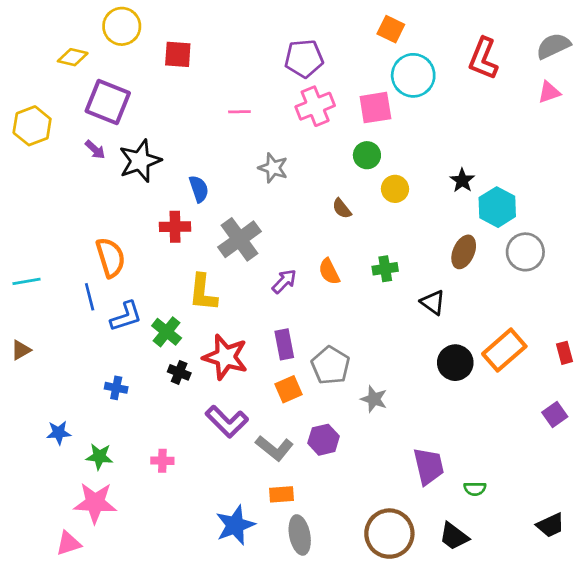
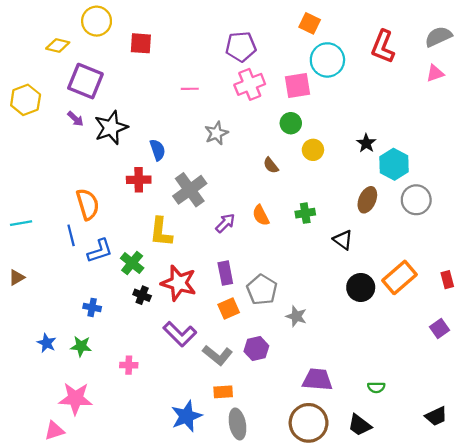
gray star: (273, 168) -> (216, 133), turned 30
blue star: (59, 433) -> (47, 343), turned 30
green star: (99, 457) -> (81, 346), moved
purple trapezoid: (429, 466) -> (317, 380), moved, turned -72

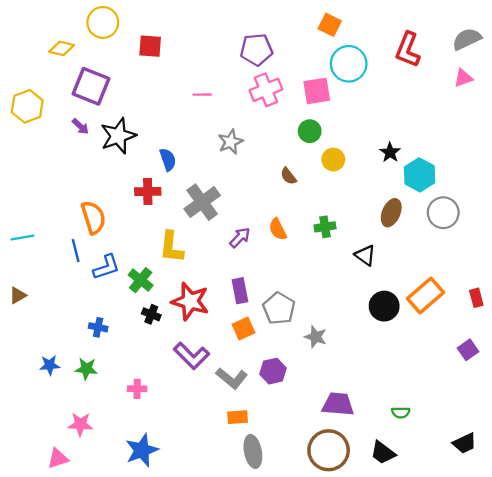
blue star: (47, 343) -> (50, 365), turned -30
pink star: (75, 398) -> (80, 424), size x0.7
blue star: (186, 416) -> (142, 450), moved

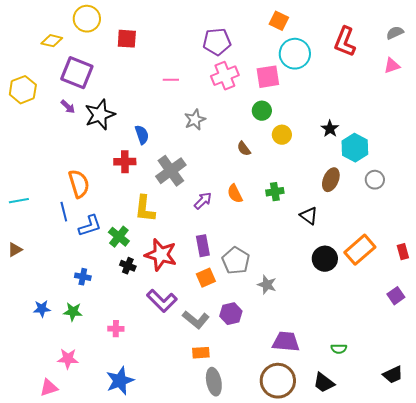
gray semicircle: (467, 39) -> (395, 33), size x0.7
gray circle: (443, 213) -> (375, 180), size x0.7

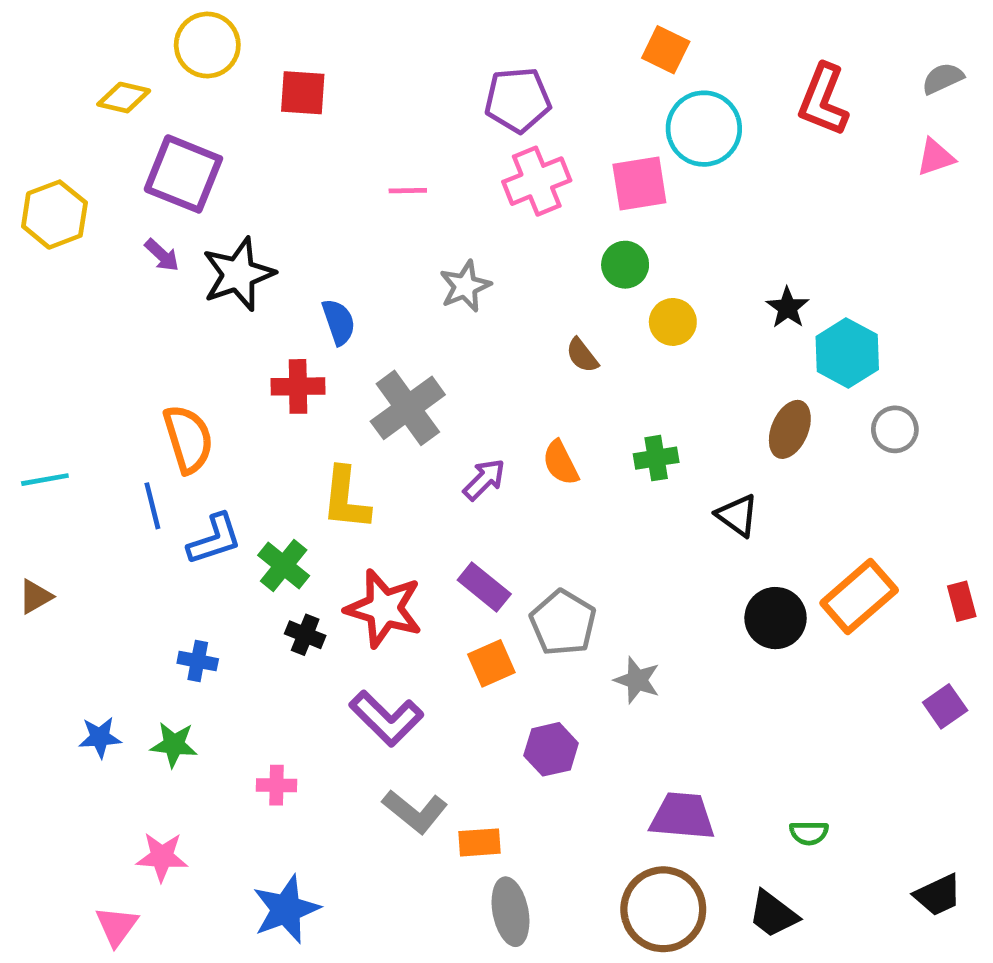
purple rectangle: (203, 246) -> (484, 587), turned -40
gray L-shape: (196, 320) -> (415, 811), moved
pink triangle: (49, 388) -> (117, 926), turned -36

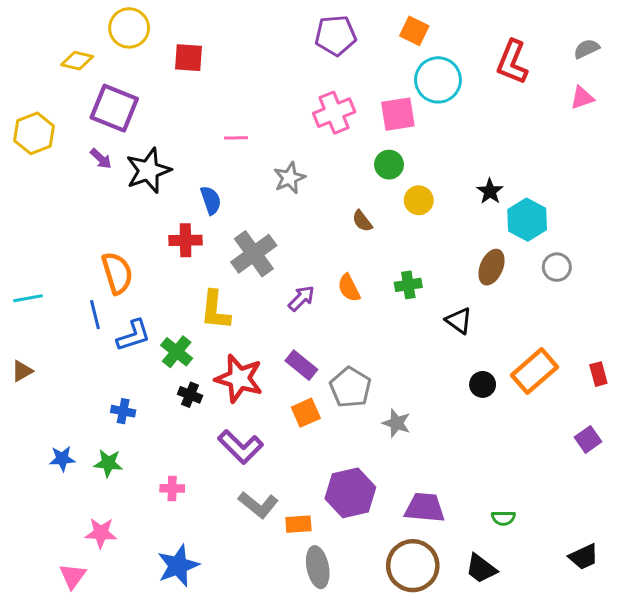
purple pentagon: (518, 100) -> (336, 35), moved
pink line: (408, 191) -> (236, 138), moved
black circle: (776, 618) -> (483, 384), size x0.7
purple hexagon: (551, 749) -> (350, 493), moved, size x1.5

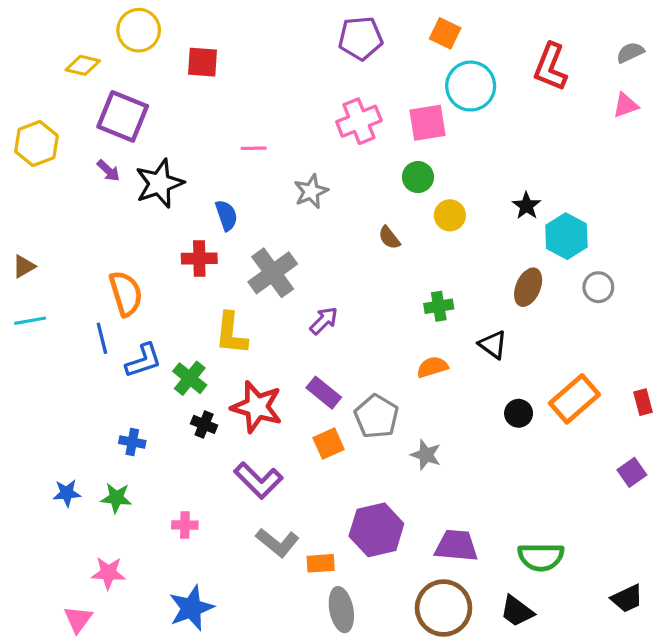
orange semicircle: (349, 288) -> (432, 367), moved, turned 100
brown triangle: (22, 371) -> (24, 266), moved
green semicircle: (503, 518) -> (541, 557), size x1.8

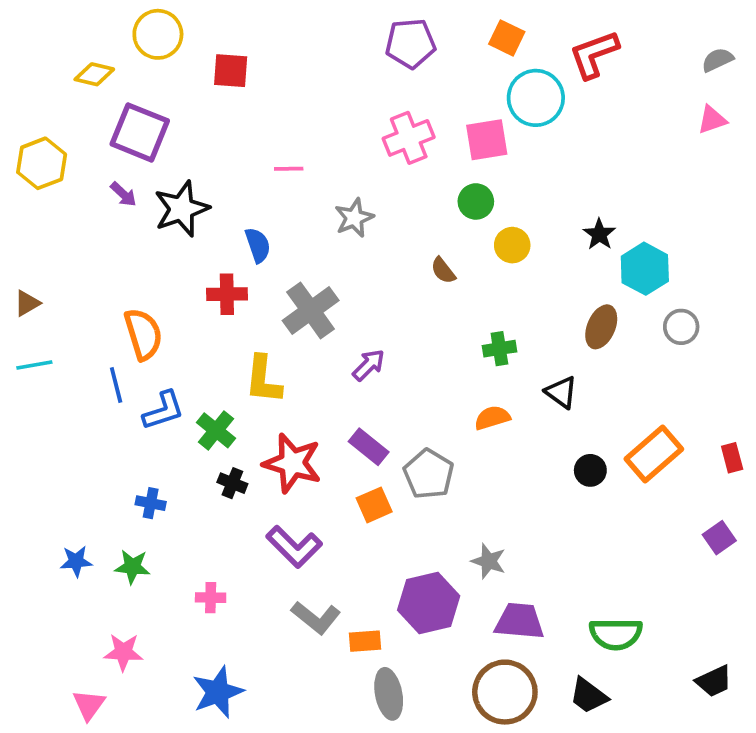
red L-shape: (550, 67) -> (594, 54), moved, turned 48
gray star: (426, 455) -> (489, 561), moved

